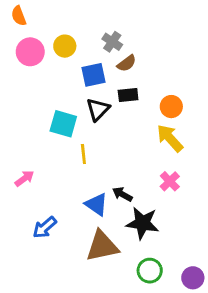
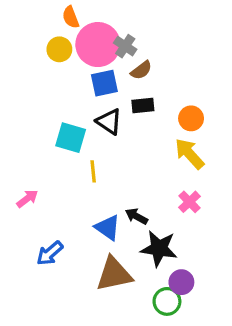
orange semicircle: (19, 16) -> (71, 17), moved
yellow circle: (65, 46) -> (59, 49), moved
pink circle: (30, 52) -> (98, 45), moved, size x1.4
black triangle: (98, 109) -> (109, 122), turned -40
purple circle: (193, 278) -> (181, 282), moved

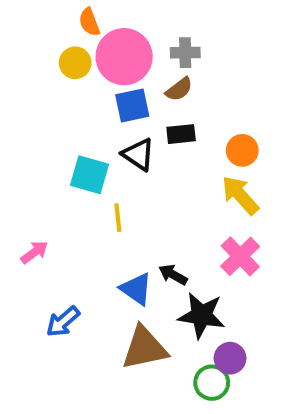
gray cross: (125, 46) -> (185, 53), moved, turned -35
pink cross: (189, 202) -> (240, 256), size x1.4

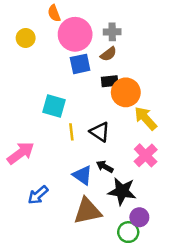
yellow circle: (75, 63) -> (26, 38), moved
orange circle: (242, 150) -> (126, 92), moved, size x1.5
black triangle: (138, 154) -> (100, 132), moved
pink arrow: (34, 252) -> (21, 153), size x1.6

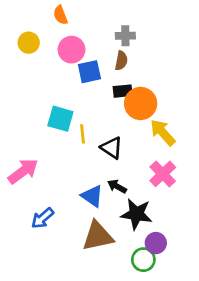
pink circle: (75, 34) -> (72, 50), moved, size x0.7
brown semicircle: (108, 54) -> (121, 61), turned -42
yellow line: (71, 132) -> (83, 134), moved

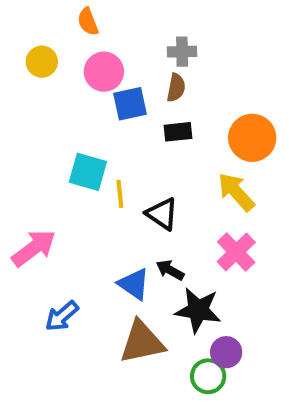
orange circle: (141, 103) -> (252, 138), moved

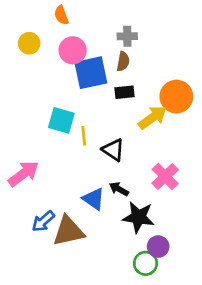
blue square: (130, 104) -> (91, 73), size x1.4
yellow arrow: (236, 192) -> (153, 118), moved, turned 96
brown triangle: (142, 342) -> (68, 231), moved

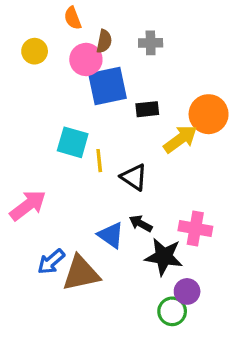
brown semicircle: (123, 61) -> (104, 41), moved
pink cross: (165, 176) -> (195, 229), moved, turned -36

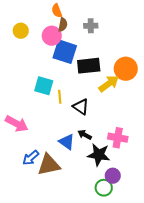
orange semicircle: (73, 18) -> (57, 11), moved
blue square: (107, 86) -> (65, 52), turned 30
black rectangle: (147, 109) -> (89, 66), size x1.6
pink arrow: (28, 205) -> (17, 124), turned 65

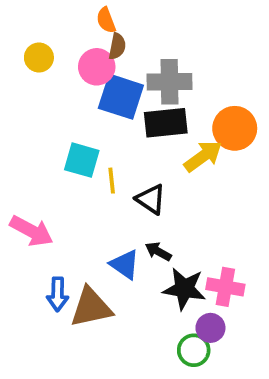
gray cross: (91, 26) -> (169, 82), moved, size x1.6
pink cross: (118, 138) -> (225, 287), moved
blue arrow: (31, 158) -> (58, 294), turned -48

